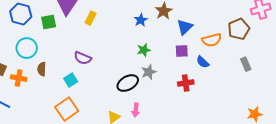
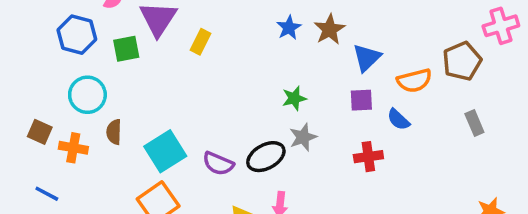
blue star: (141, 20) -> (289, 28), moved
purple semicircle: (83, 58) -> (218, 164), moved
cyan square: (71, 80) -> (165, 151), size x1.6

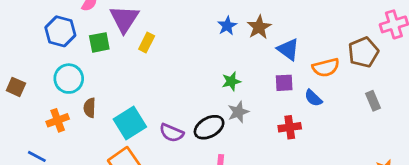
yellow rectangle: (201, 42) -> (147, 42), moved
blue triangle: (367, 58) -> (288, 49), turned -40
brown square: (40, 132) -> (16, 87), moved
orange cross: (73, 148) -> (58, 120), turned -30

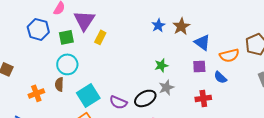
cyan circle: (69, 79) -> (67, 64), moved

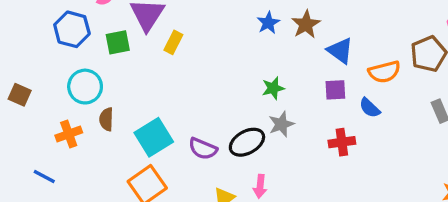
cyan circle: (67, 64) -> (85, 87), moved

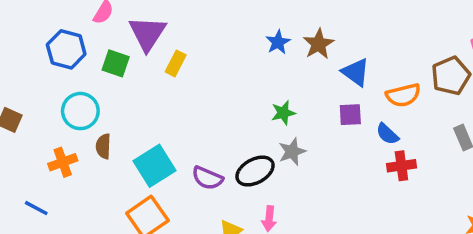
green square: (118, 42) -> (116, 63), turned 30
red cross: (342, 142) -> (401, 166), moved

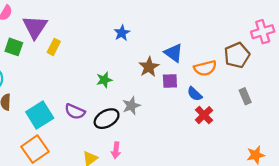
brown star: (319, 44) -> (149, 67), moved
green star: (283, 113) -> (104, 80), moved
red cross: (401, 166) -> (204, 115), turned -36
purple semicircle: (207, 178) -> (75, 112), moved

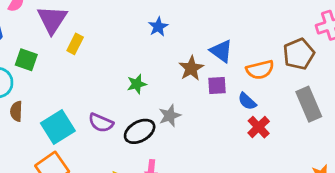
green square: (14, 47) -> (26, 60), moved
gray rectangle: (245, 96) -> (309, 104), size x1.6

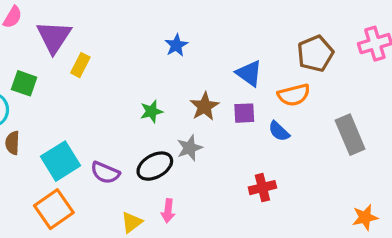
brown pentagon: (299, 54) -> (315, 54), moved
brown star: (191, 68) -> (204, 106), moved
purple semicircle: (101, 123) -> (105, 173), moved
red cross: (259, 127) -> (262, 188), moved, turned 30

